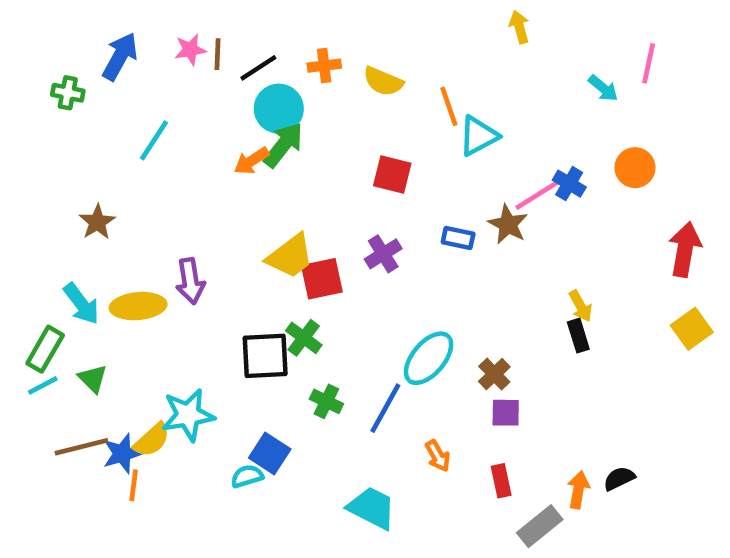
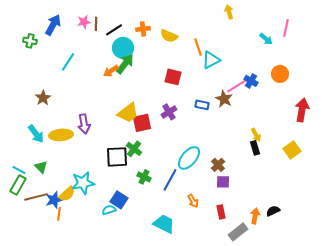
yellow square: (692, 329) -> (292, 150), moved
green rectangle: (45, 349) -> (18, 185), moved
cyan line: (43, 385) -> (19, 170), turned 56

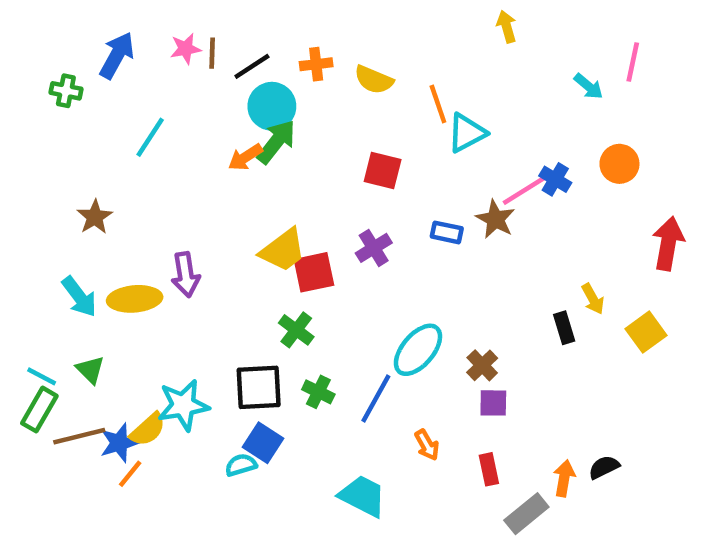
yellow arrow: (256, 135) -> (593, 299), moved
black square: (117, 157) -> (259, 387), moved
orange line: (59, 214) -> (130, 474), turned 32

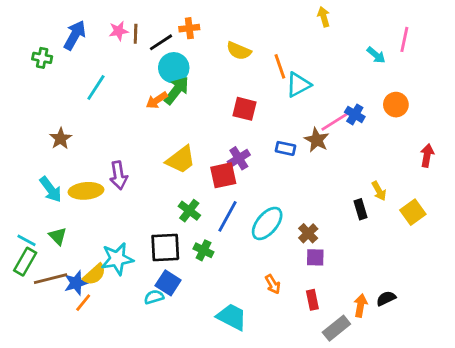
orange cross: (316, 64) -> (189, 28), moved
red arrow: (668, 244) -> (427, 155), size x0.7
red square: (314, 272) -> (223, 175), moved
blue line: (376, 399) -> (228, 216), moved

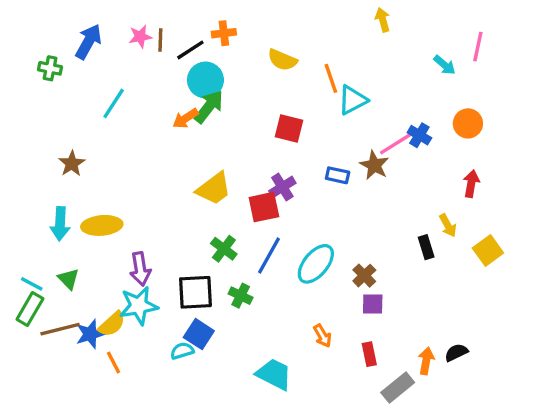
red arrow: (427, 155) -> (471, 184), moved
purple arrow: (119, 175) -> (140, 269), moved
cyan arrow: (51, 189) -> (60, 224), turned 40
orange line: (83, 303) -> (114, 362), moved, turned -66

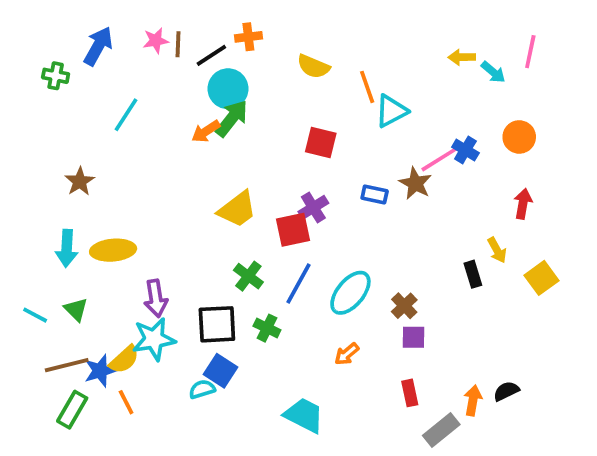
yellow arrow: (383, 20) -> (462, 57), moved, turned -75
green rectangle: (30, 309) -> (72, 410), moved
orange arrow: (322, 336) -> (347, 354), moved, turned 80

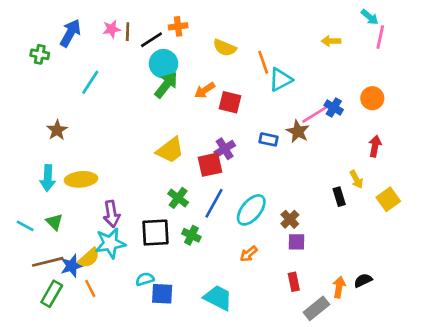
cyan arrow: (493, 72) -> (370, 17), moved
orange arrow: (206, 131) -> (205, 90), moved
blue square: (221, 371) -> (162, 294), moved, turned -30

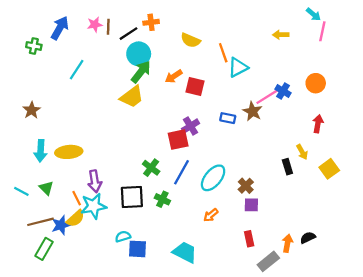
brown star: (57, 130) -> (32, 110), moved
yellow trapezoid: (170, 150) -> (132, 97), moved
orange line: (90, 288) -> (77, 198), moved

